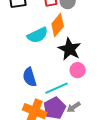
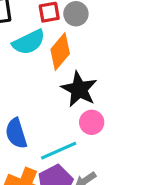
cyan semicircle: (38, 35) -> (29, 42), moved

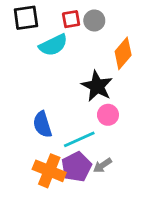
orange diamond: (60, 52) -> (123, 53), moved

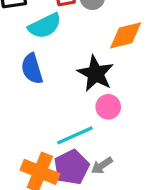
orange diamond: (123, 53) -> (126, 35), turned 36
blue semicircle: (42, 124) -> (32, 69), moved

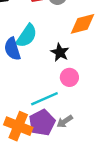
cyan semicircle: (45, 26) -> (27, 36), moved, turned -30
black star: (95, 73) -> (60, 52), size x0.7

